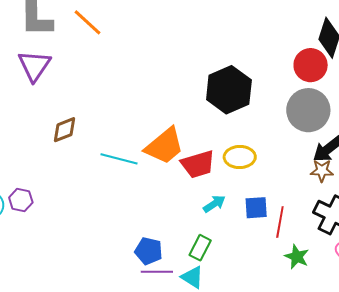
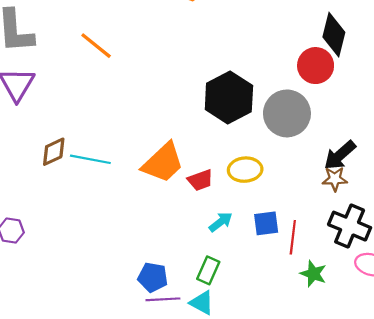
orange line: (88, 22) -> (96, 46), moved
gray circle: (308, 110) -> (287, 113), moved
cyan line: (119, 159) -> (90, 159), moved
red trapezoid: (198, 164) -> (200, 180), size x0.7

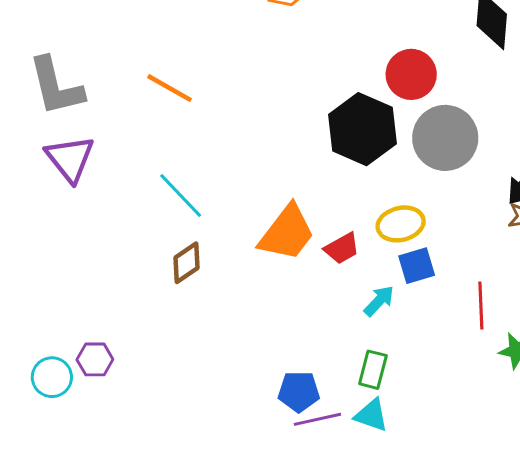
red circle: (316, 66) -> (411, 74), moved
brown diamond: (54, 152) -> (186, 263), moved
cyan line: (90, 159) -> (181, 195), moved, turned 45
blue square: (266, 223) -> (417, 266), moved

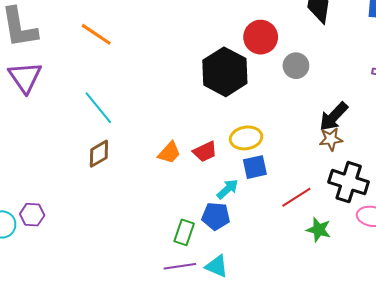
gray circle: (445, 138) -> (296, 66), moved, size x0.6
orange trapezoid: (287, 233) -> (169, 153), moved, size x0.6
red line: (481, 306) -> (296, 197), turned 56
green rectangle: (373, 370) -> (184, 232), moved
blue pentagon: (299, 392) -> (216, 216), moved

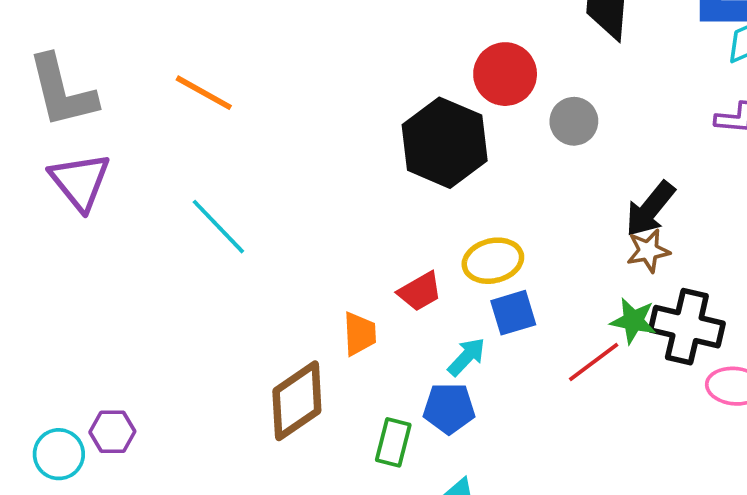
orange trapezoid: (169, 153) -> (359, 334), moved, turned -40
brown diamond: (99, 154) -> (297, 401), moved, size x1.5
green star: (319, 230) -> (633, 321), moved

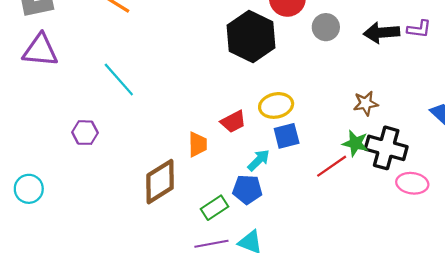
purple triangle: (80, 181) -> (40, 50), turned -48
black arrow: (650, 209) -> (382, 33), moved, turned 44
purple hexagon: (112, 432) -> (85, 133), moved
green rectangle: (393, 442) -> (214, 208), turned 40
cyan circle: (59, 454) -> (29, 189), moved

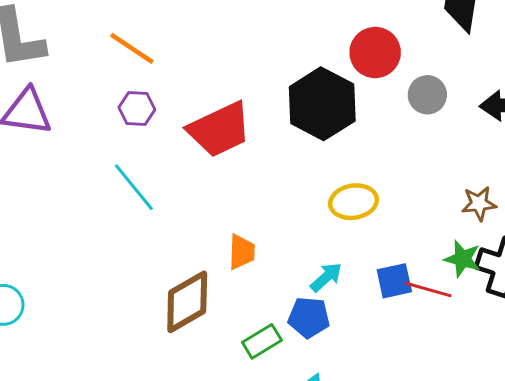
cyan line: (119, 80) -> (134, 187), moved
red trapezoid: (233, 122) -> (220, 129), moved, size x1.8
purple hexagon: (85, 133) -> (137, 109), moved
blue square: (287, 136) -> (394, 281), moved
red line: (332, 166) -> (428, 289), turned 48

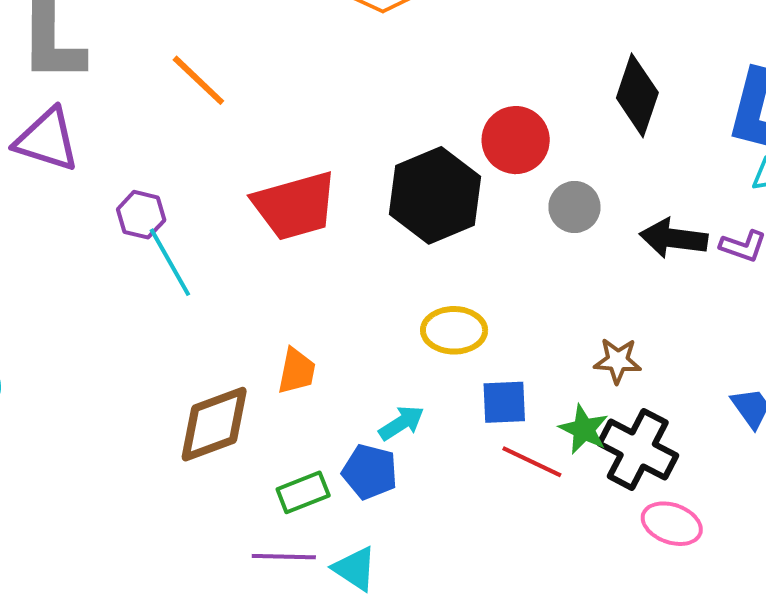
purple hexagon: (137, 109) -> (141, 215), moved
blue square: (394, 281) -> (504, 402), moved

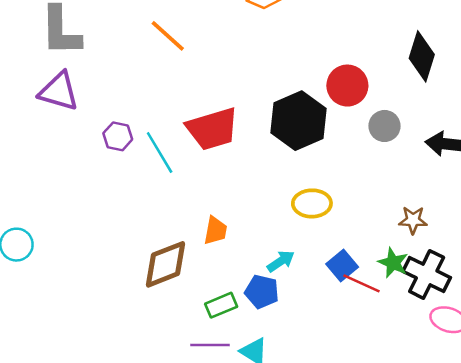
orange line: (198, 80) -> (168, 36), moved
cyan line: (170, 262) -> (160, 152), moved
blue square: (504, 402) -> (342, 266), moved, turned -36

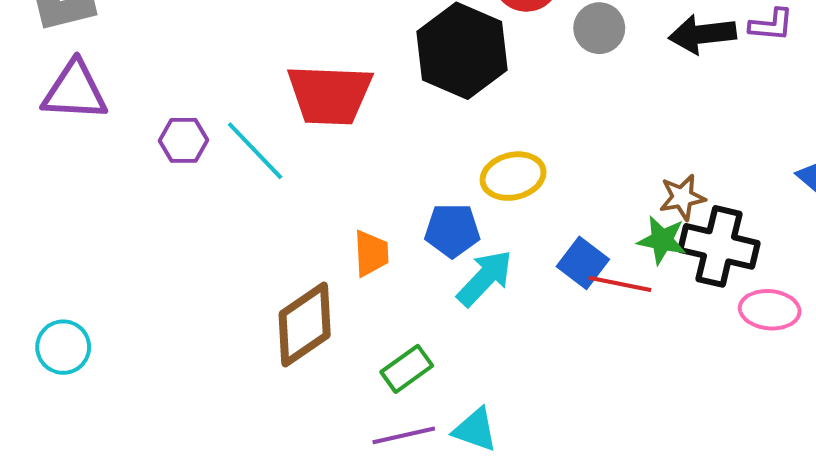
red trapezoid: (212, 129) -> (330, 95), turned 32
brown star: (413, 220) -> (682, 197), moved
cyan arrow: (281, 261) -> (485, 278), size x1.4
blue pentagon: (262, 292) -> (452, 230), moved

